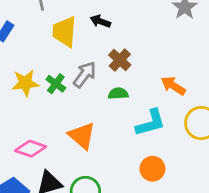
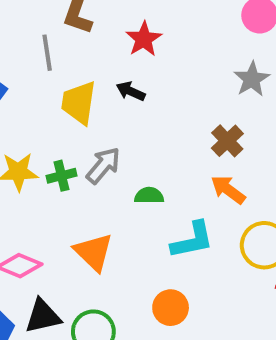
brown cross: (120, 60) -> (227, 141), moved
green cross: (56, 84) -> (61, 176), turned 36
orange circle: (152, 169) -> (171, 308), moved

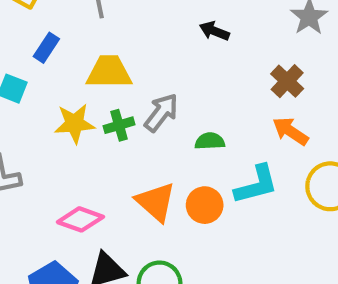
black arrow: (131, 91) -> (214, 31), moved
yellow trapezoid: (79, 103) -> (109, 72), moved, turned 84
orange circle: (171, 308) -> (205, 205), moved

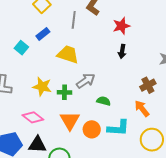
black arrow: (214, 31) -> (122, 51), turned -120
yellow star: (75, 123) -> (42, 87), moved
green cross: (119, 125) -> (65, 92), moved

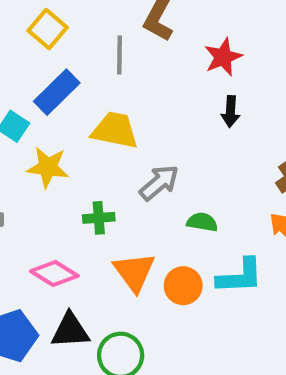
blue rectangle: (43, 34) -> (57, 92), size x1.5
yellow star: (42, 87) -> (48, 167), moved
green cross: (65, 92) -> (99, 218), moved

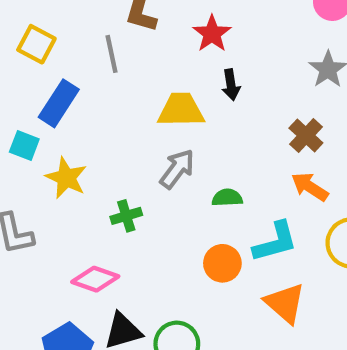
yellow trapezoid: (115, 130) -> (181, 110), moved
yellow star: (48, 167) -> (66, 178), turned 30
orange triangle: (134, 272) -> (285, 303), moved

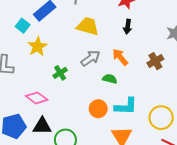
yellow trapezoid: (181, 110) -> (88, 26), moved
orange arrow: (310, 187) -> (120, 57), moved
green cross: (126, 216) -> (60, 73), turned -32

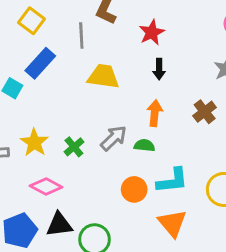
yellow star: (38, 47) -> (34, 142), moved
orange arrow: (120, 57) -> (155, 113), turned 54
gray arrow: (91, 58) -> (114, 138), moved

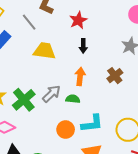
gray line: (81, 35) -> (29, 22), turned -36
green cross: (74, 147) -> (24, 100), size x1.6

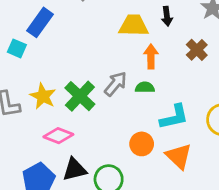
black arrow: (83, 46) -> (167, 16), moved
yellow trapezoid: (44, 51) -> (134, 26), moved
orange circle: (66, 130) -> (142, 144), moved

